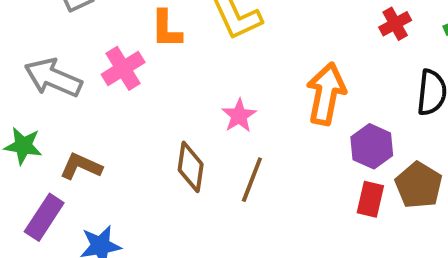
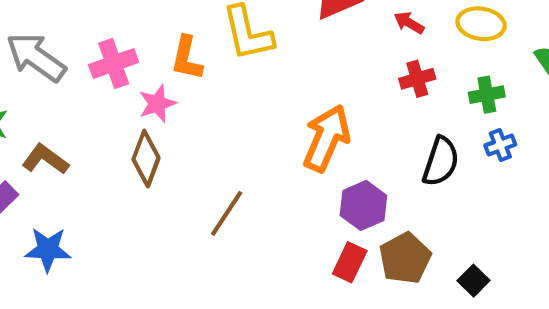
orange L-shape: (166, 29) -> (187, 58), moved
pink star: (239, 116) -> (157, 104), moved
brown diamond: (191, 167) -> (146, 159), moved

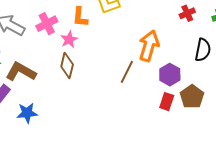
brown L-shape: (45, 159) -> (21, 72), size x1.4
brown line: (227, 213) -> (127, 72), moved

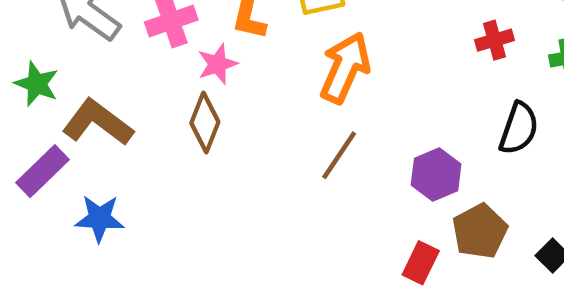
orange arrow: (149, 46) -> (345, 68), moved
red rectangle: (167, 102) -> (421, 263), moved

